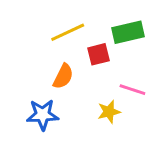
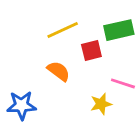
orange semicircle: (63, 76) -> (59, 71), turned -80
blue star: (43, 115) -> (22, 105), moved

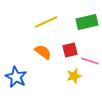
red square: (91, 51) -> (70, 50), moved
blue star: (22, 105) -> (16, 77), turned 30

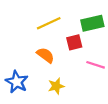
red square: (70, 50) -> (74, 42), moved
yellow star: (74, 76) -> (56, 86), moved

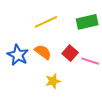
red square: (74, 42) -> (70, 53), moved, turned -35
blue star: (17, 82) -> (18, 55), moved

